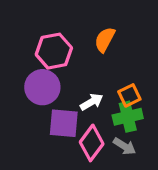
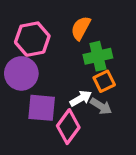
white arrow: (92, 102) -> (81, 98), moved
green cross: (128, 117) -> (98, 56), moved
gray arrow: (124, 146) -> (101, 106), moved

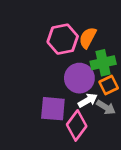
pink hexagon: (32, 39) -> (63, 39), moved
purple circle: (21, 73) -> (79, 78), moved

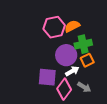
orange semicircle: (88, 38) -> (72, 26), turned 35
gray arrow: (106, 107) -> (84, 87), moved

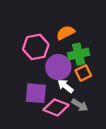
pink hexagon: (54, 27) -> (36, 47), moved
white arrow: (72, 71) -> (65, 86), turned -112
pink diamond: (64, 89) -> (56, 107), turned 75

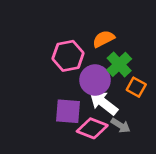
green cross: (79, 54) -> (119, 64), turned -30
orange square: (83, 73) -> (136, 87), moved, turned -35
white arrow: (65, 86) -> (104, 103), size x1.5

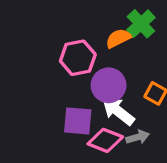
green cross: (119, 64) -> (141, 24), moved
gray arrow: (121, 125) -> (138, 137), turned -48

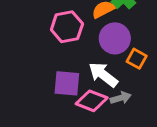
purple circle: (109, 85) -> (115, 38), moved

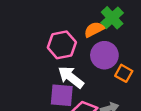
white arrow: (103, 75) -> (71, 77), moved

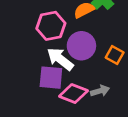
purple circle: (104, 55) -> (81, 46), moved

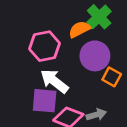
purple circle: (81, 46) -> (95, 56), moved

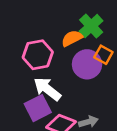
orange square: (112, 77) -> (103, 55), moved
purple square: (45, 101) -> (38, 108), turned -32

